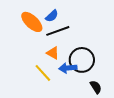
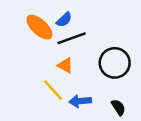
black circle: (82, 60) -> (115, 63), moved
blue arrow: (68, 68) -> (80, 101), moved

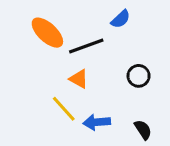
blue semicircle: (64, 20) -> (121, 19), moved
black circle: (115, 63) -> (139, 76), size x0.6

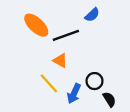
black circle: (139, 76) -> (94, 81), moved
blue arrow: (97, 122) -> (74, 94), turned -60

